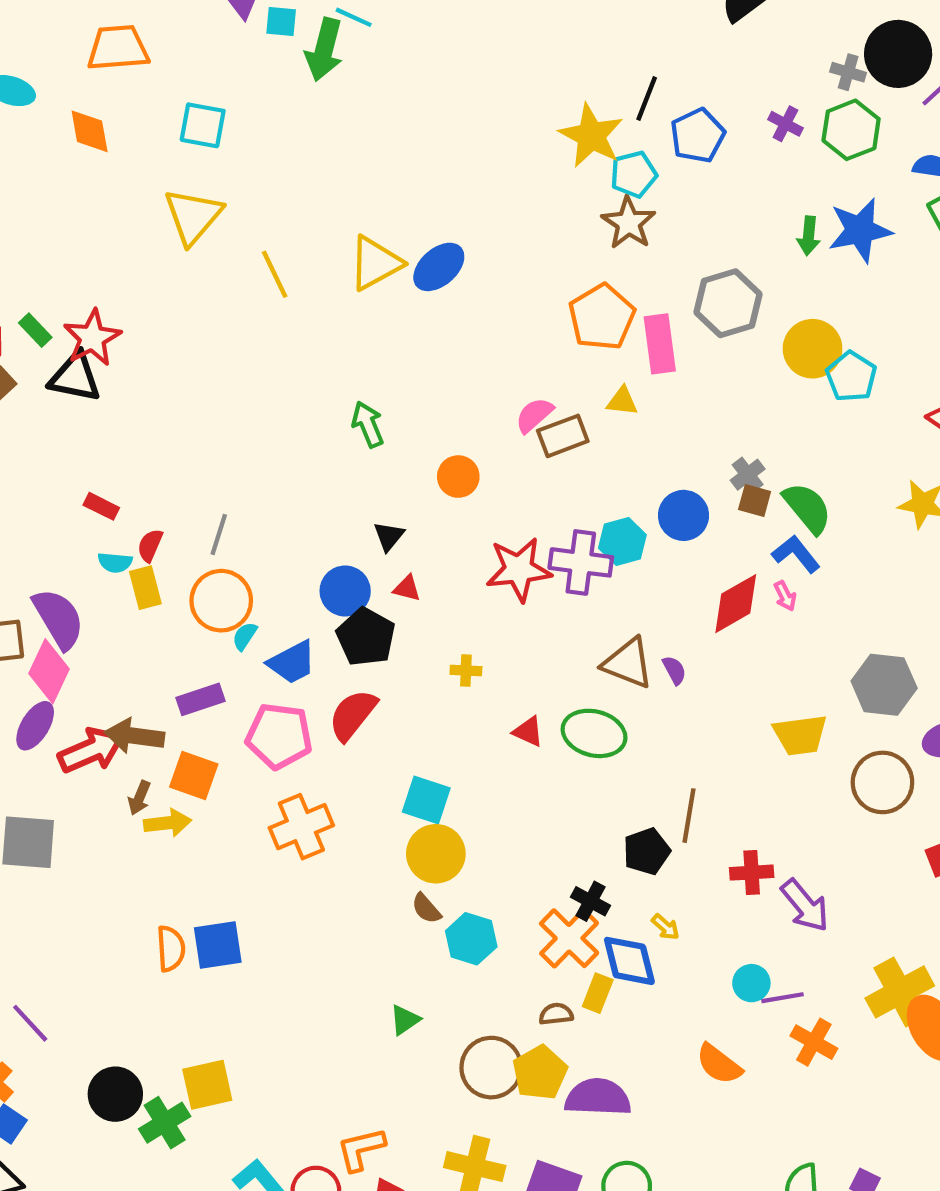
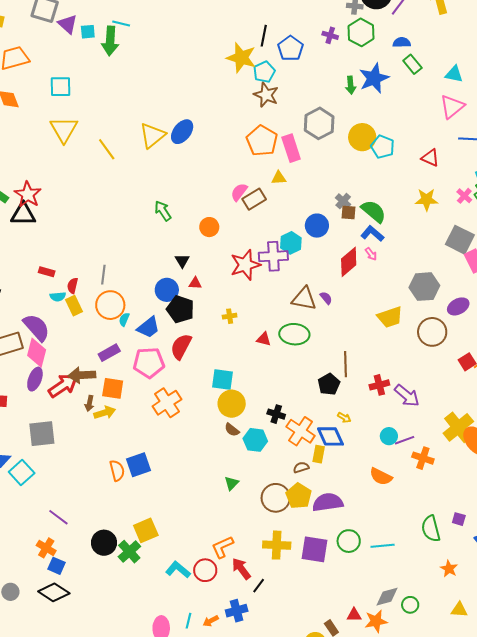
black cross: (590, 901) -> (276, 414), moved

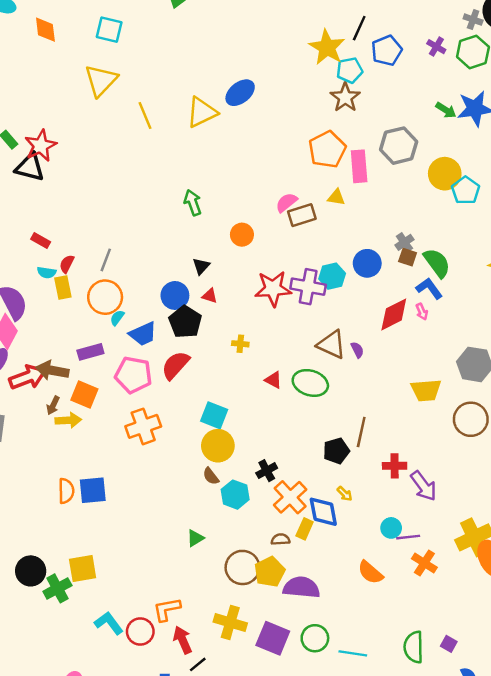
green arrow: (351, 85) -> (446, 110), turned -66
blue ellipse: (182, 132) -> (240, 93), moved
black cross: (276, 414) -> (267, 471), turned 30

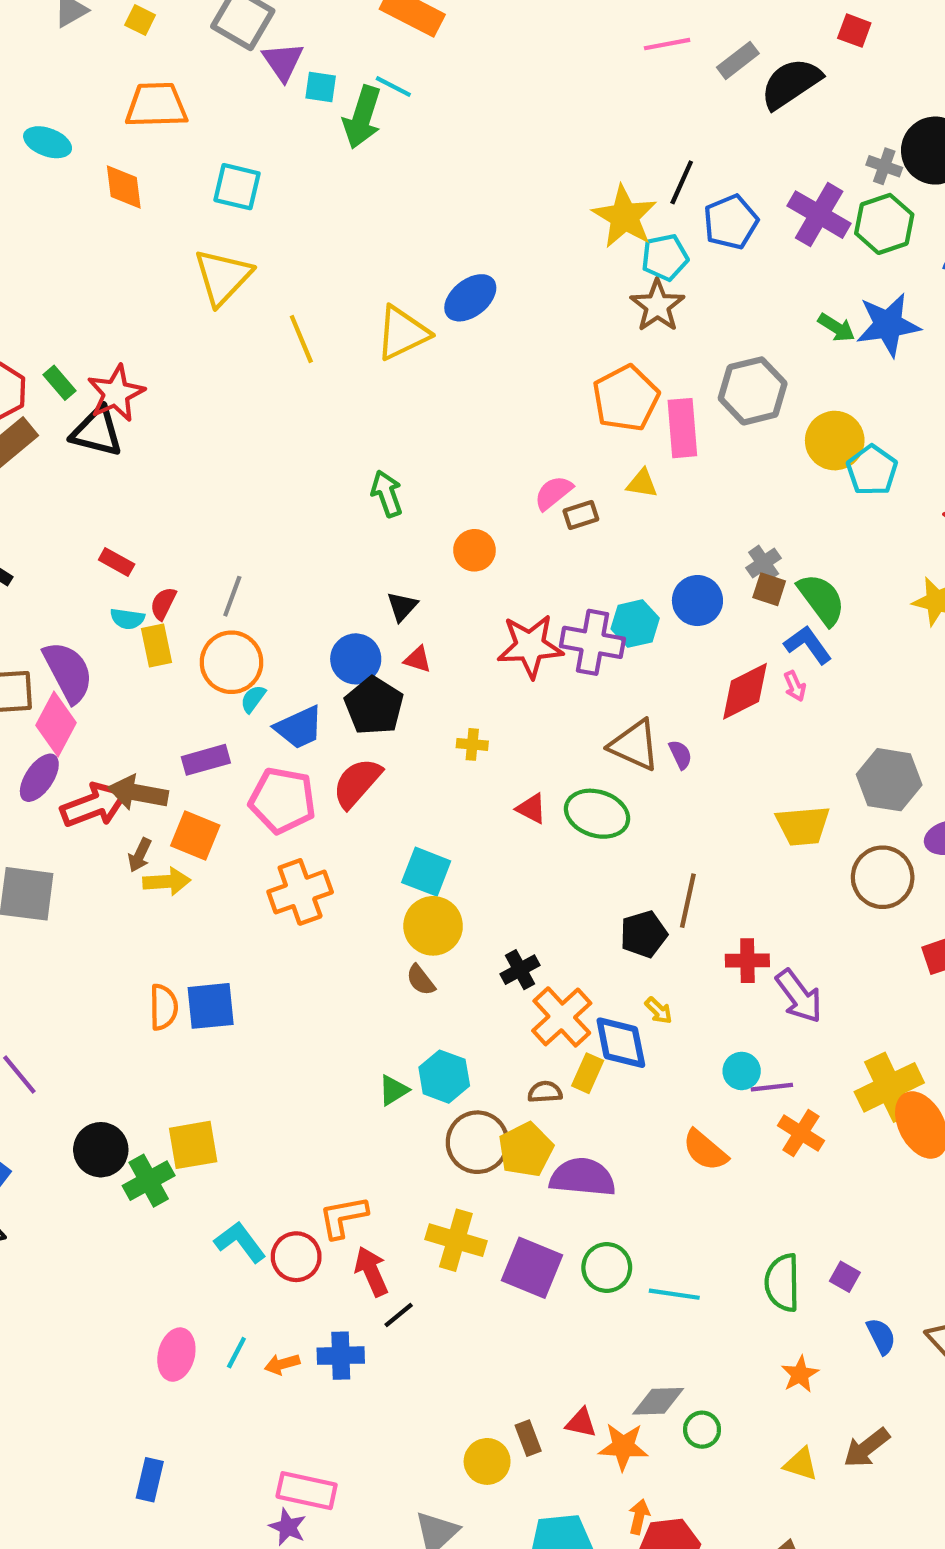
purple cross: (436, 47) -> (819, 215), size x1.8
brown rectangle: (302, 215) -> (581, 515), size x0.7
cyan hexagon: (235, 495) -> (444, 1077), moved

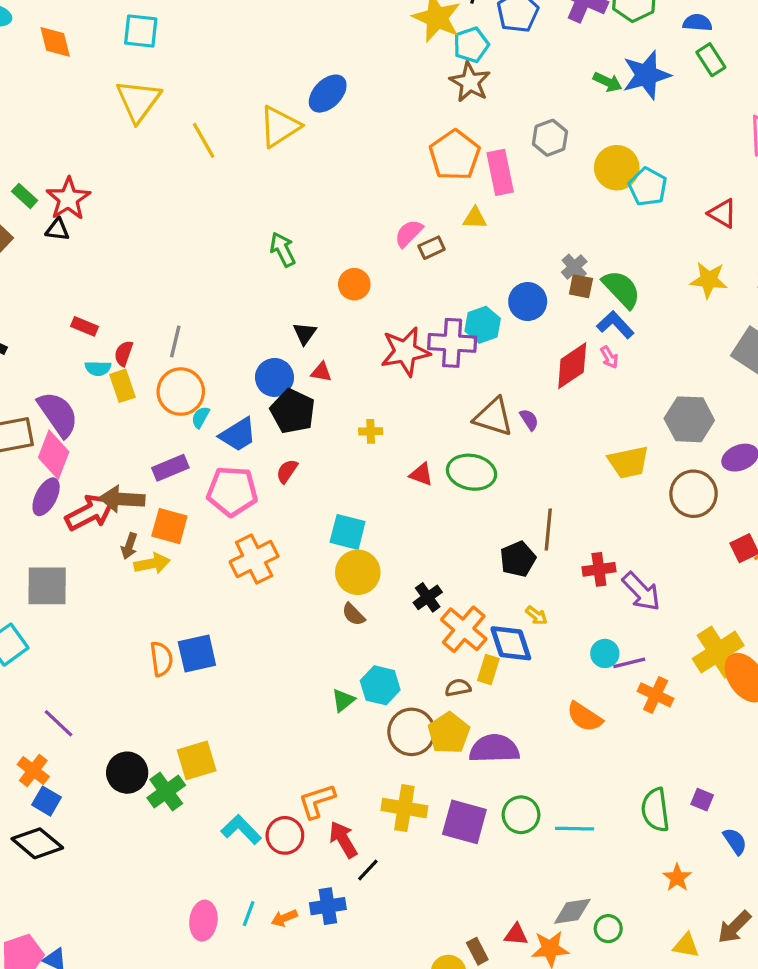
gray hexagon: (753, 391) -> (550, 138), size x0.7
black triangle: (97, 432) -> (57, 230), size x0.6
red semicircle: (357, 783) -> (287, 471), size x0.6

